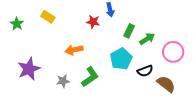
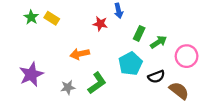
green star: (17, 24) -> (31, 17), moved

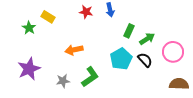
green star: (31, 17) -> (29, 28), moved
red star: (100, 24) -> (86, 12), moved
black semicircle: (156, 77) -> (145, 60), moved, turned -112
brown semicircle: (179, 91) -> (179, 84), moved, turned -36

